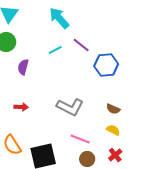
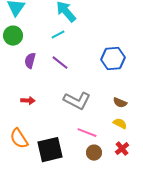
purple line: (81, 45) -> (60, 63), moved
cyan line: (55, 50) -> (58, 35), moved

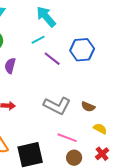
blue hexagon: (113, 59) -> (82, 50), moved
purple line: (60, 63) -> (52, 59), moved
brown semicircle: (120, 103) -> (88, 107), moved

